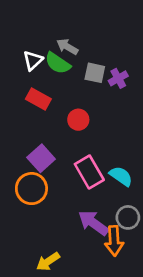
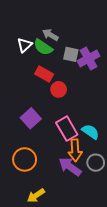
purple cross: (118, 78) -> (88, 58), size x1.5
red rectangle: (38, 99) -> (44, 74), moved
orange circle: (31, 189) -> (25, 159), moved
orange arrow: (114, 241) -> (75, 150), moved

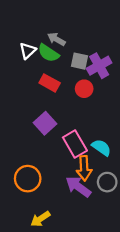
red circle: (59, 89) -> (84, 89), moved
purple square: (31, 118) -> (45, 123), moved

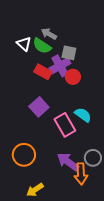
white triangle: (28, 51) -> (24, 44), turned -35
purple cross: (99, 66) -> (60, 66), moved
cyan semicircle: (101, 147) -> (83, 115), moved
orange arrow: (84, 168) -> (81, 174), moved

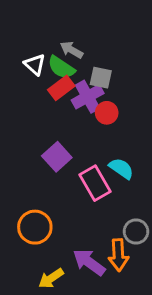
red rectangle: (43, 72) -> (61, 88), moved, turned -66
purple arrow: (68, 162) -> (89, 262), moved

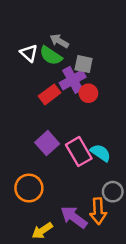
red rectangle: (61, 88) -> (50, 94), moved
purple square: (57, 157) -> (47, 143), moved
cyan semicircle: (121, 168) -> (101, 153), moved

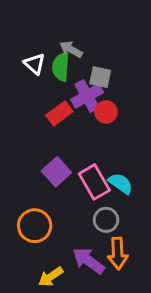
green semicircle: (51, 56) -> (61, 67), turned 60
gray circle: (113, 192) -> (106, 220), moved

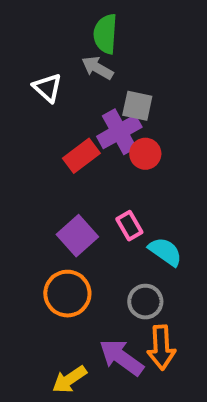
green semicircle: (61, 67) -> (105, 34), moved
pink rectangle: (94, 182) -> (129, 226), moved, size x0.6
orange circle: (35, 226) -> (67, 294), moved

